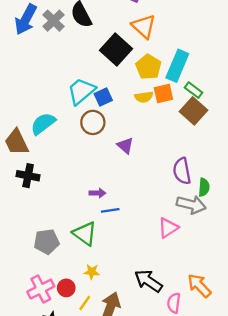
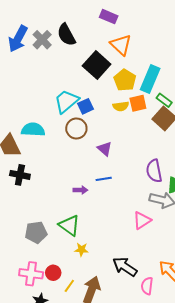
cyan semicircle: (43, 124) -> (33, 130), turned 40
blue line: (110, 210) -> (104, 179), moved
yellow star: (92, 272) -> (81, 250), moved
pink cross: (41, 289) -> (31, 274), turned 35

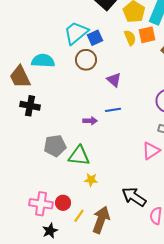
yellow semicircle: (121, 106) -> (130, 38), turned -105
green triangle: (69, 225) -> (79, 156), turned -30
gray pentagon: (36, 232) -> (55, 146), moved

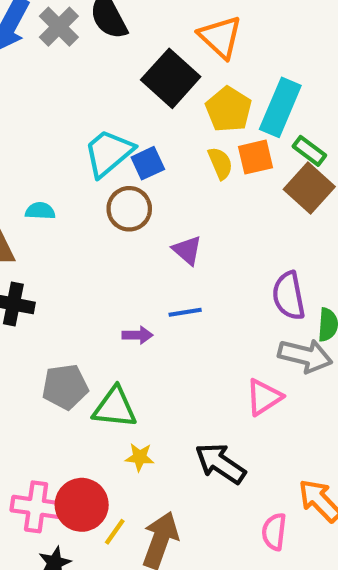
cyan semicircle: (43, 61) -> (40, 211), size x0.6
black arrow: (134, 197) -> (220, 463), moved
red circle: (63, 203) -> (82, 505), size x1.6

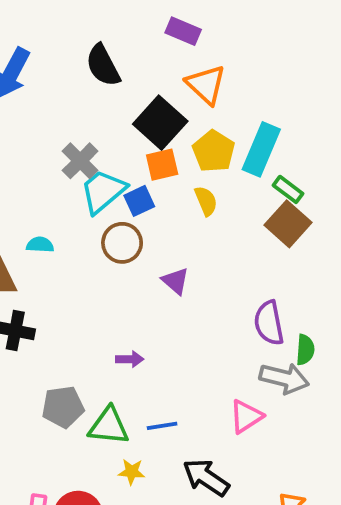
gray cross: (59, 27) -> (80, 161), moved
orange square: (256, 157) -> (162, 165), moved
blue line: (185, 312) -> (162, 426), moved

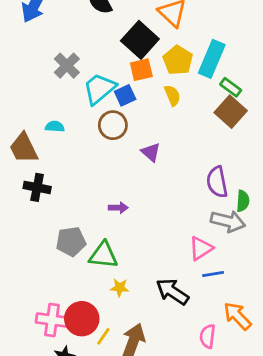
gray cross: (80, 161) -> (67, 66), moved
blue line: (162, 426) -> (213, 274), moved

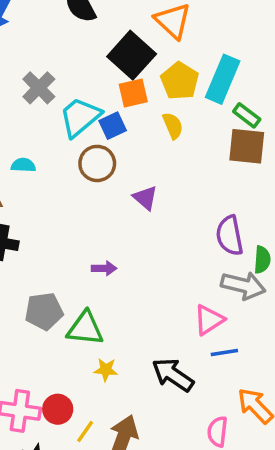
brown square: (231, 112) -> (247, 146), turned -36
red circle: (82, 319) -> (58, 409), size x0.7

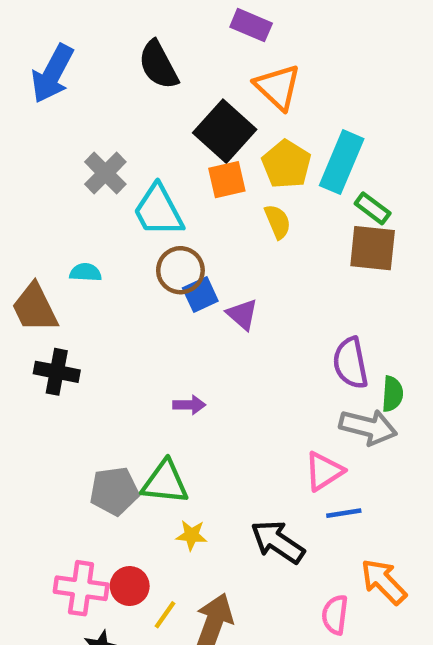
cyan trapezoid: (80, 117) -> (158, 211), turned -78
blue square: (113, 126) -> (200, 295), moved
gray pentagon: (44, 311) -> (114, 491), moved

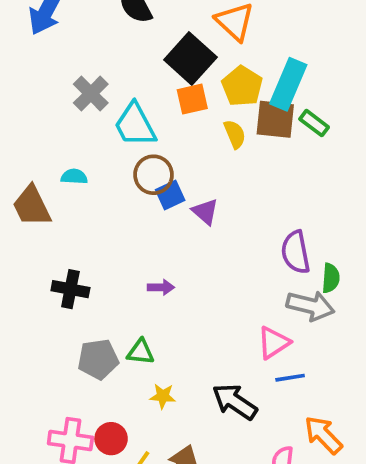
brown square: (373, 248) -> (275, 119), moved
black cross: (57, 372) -> (70, 289), moved
green triangle: (165, 482) -> (141, 352), size x0.7

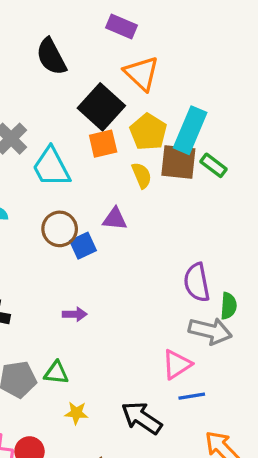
brown circle: (154, 175) -> (60, 229), moved
blue square: (170, 195) -> (83, 246), moved
purple triangle: (205, 212) -> (115, 219), moved, turned -36

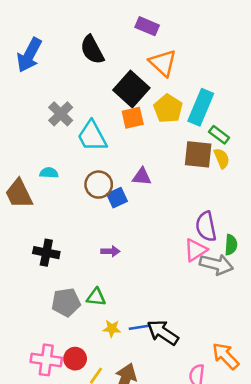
brown square: (178, 162) -> (198, 154), moved
yellow semicircle: (142, 175) -> (222, 158), moved
pink triangle: (177, 364) -> (196, 250), moved
blue line: (192, 396) -> (139, 327), moved

